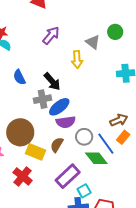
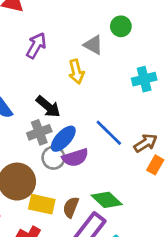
gray circle: (84, 137) -> (53, 158), moved
blue line: (106, 144) -> (109, 133), moved
brown semicircle: (57, 145) -> (71, 207), moved
green diamond: (96, 158) -> (107, 200), moved

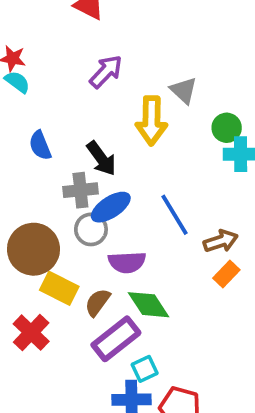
green circle: (121, 26) -> (227, 128), moved
yellow arrow: (76, 72) -> (151, 121), size x1.4
purple semicircle: (75, 158) -> (127, 262), moved

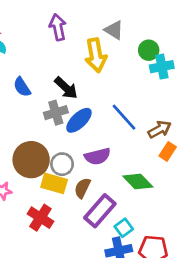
purple arrow: (106, 72) -> (58, 27), turned -45
gray circle: (91, 229) -> (62, 164), moved
green diamond: (149, 305) -> (138, 181), moved

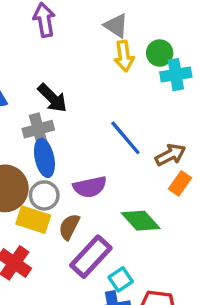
yellow arrow: (96, 55) -> (124, 56), moved, size x0.7
blue ellipse: (79, 120) -> (44, 158), moved, turned -60

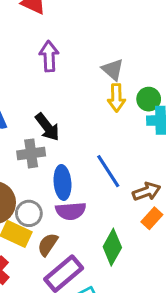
blue ellipse: (44, 158) -> (62, 182), moved
green diamond: (141, 221) -> (112, 247), turned 64

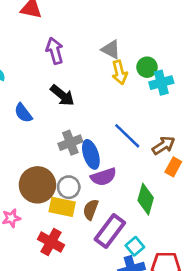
black arrow: (47, 127) -> (62, 95), moved
gray cross: (31, 153) -> (70, 143), moved

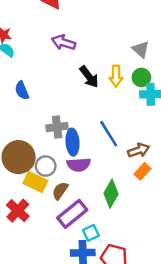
gray triangle: (111, 49) -> (141, 49), moved
purple arrow: (55, 51) -> (63, 42), turned -70
black arrow: (62, 95) -> (89, 77), moved

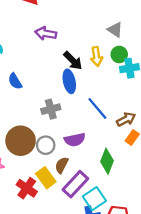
blue ellipse: (72, 142) -> (69, 81), moved
yellow rectangle: (35, 182) -> (46, 178), moved, turned 36
cyan square: (91, 233) -> (94, 199), size x1.5

